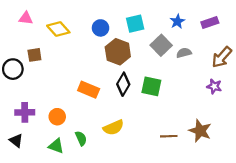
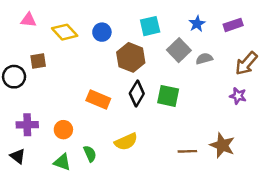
blue circle: (101, 28) -> (102, 32), moved

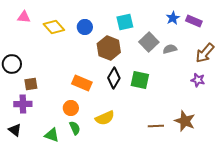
blue star: (197, 24) -> (173, 18), moved
purple rectangle: (233, 25) -> (194, 21), turned 42
brown square: (38, 61) -> (31, 84), moved
orange circle: (63, 130) -> (71, 108), moved

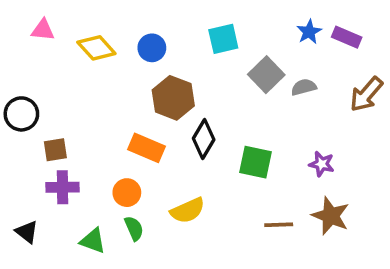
brown hexagon: (109, 48) -> (173, 98), moved
green square: (140, 80) -> (255, 162), moved
purple star: (198, 80) -> (322, 164), moved
purple cross: (23, 104) -> (63, 187), moved

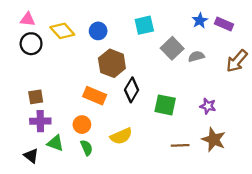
black circle: (21, 114) -> (31, 44), moved
black triangle: (27, 232) -> (31, 156), moved
green triangle: (93, 241) -> (55, 143), moved

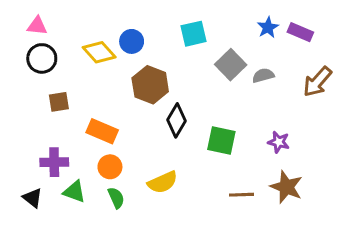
yellow diamond: (62, 31) -> (99, 52), moved
orange rectangle: (95, 96) -> (102, 131), moved
brown square: (36, 97) -> (59, 102), moved
black triangle: (31, 156) -> (33, 198), moved

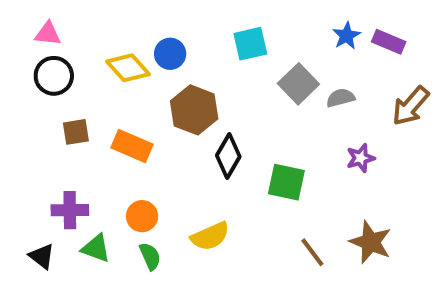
orange rectangle: (102, 131) -> (132, 146), moved
purple star: (279, 142) -> (361, 158), moved, turned -30
brown line: (242, 195) -> (312, 252), turned 55

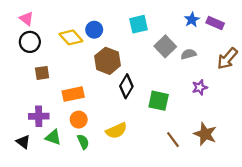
pink triangle: (48, 34) -> (27, 19), turned 32
orange rectangle: (132, 146) -> (73, 94), moved, turned -35

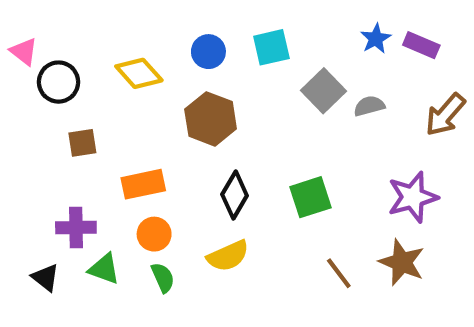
pink triangle: (27, 19) -> (24, 52), moved
blue circle: (94, 30) -> (208, 52), moved
black diamond: (126, 86) -> (235, 195), moved
purple star: (200, 87) -> (413, 197), moved, size x1.6
green square: (159, 101) -> (311, 197), turned -30

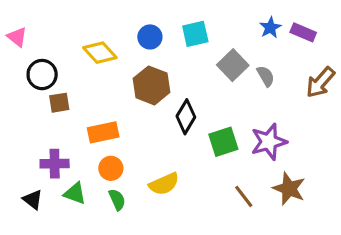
black circle: (59, 82) -> (42, 75), moved
gray semicircle: (369, 106) -> (266, 76), turned 75
black diamond: (235, 195) -> (186, 117), moved
purple star: (413, 197) -> (269, 142), moved

